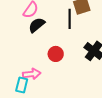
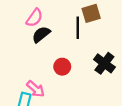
pink arrow: (32, 74) -> (36, 89), turned 48

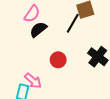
black line: (78, 28) -> (73, 23), turned 30

